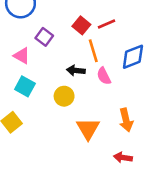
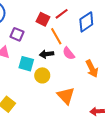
blue diamond: (133, 57) -> (86, 22), moved
cyan square: (25, 86) -> (26, 64), moved
orange arrow: (126, 120) -> (92, 69), moved

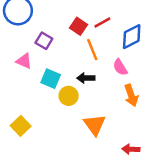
pink semicircle: (69, 53) -> (120, 67), moved
black arrow: (47, 54) -> (86, 78), moved

